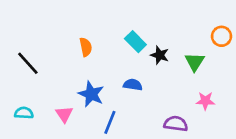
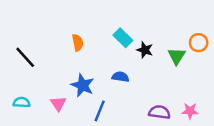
orange circle: (222, 36) -> (199, 43), moved
pink star: (205, 101) -> (190, 111), moved

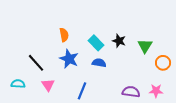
cyan rectangle: (123, 38) -> (96, 43), moved
orange circle: (199, 43) -> (163, 63), moved
black line: (25, 57) -> (36, 63), moved
blue star: (83, 85) -> (69, 59), moved

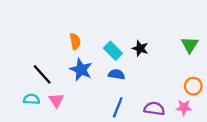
green triangle: (145, 46) -> (190, 45), moved
orange circle: (163, 63) -> (193, 86), moved
cyan semicircle: (18, 84) -> (31, 99), moved
blue line: (82, 91) -> (118, 107), moved

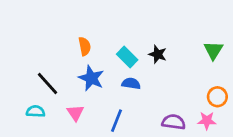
pink triangle: (56, 100) -> (75, 113), moved
blue line: (118, 107) -> (116, 121), moved

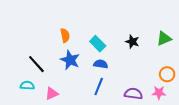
green triangle: (213, 50) -> (164, 39), turned 35
black star: (158, 54) -> (132, 42), moved
pink triangle: (75, 113) -> (52, 94), moved, turned 40
blue line: (116, 121) -> (99, 86), moved

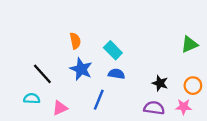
black star: (132, 42) -> (160, 83), moved
blue line: (99, 86) -> (99, 100), moved

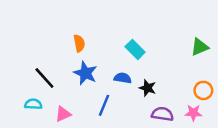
cyan rectangle: (113, 50) -> (135, 49), moved
black star: (160, 83) -> (147, 88), moved

